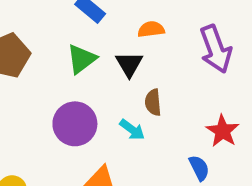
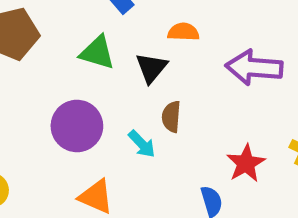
purple arrow: (216, 49) -> (254, 68), turned 105
green triangle: (82, 59) -> (97, 53), turned 44

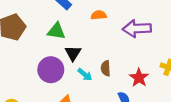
black triangle: (151, 68) -> (73, 53), moved
brown semicircle: (171, 117) -> (106, 68), moved

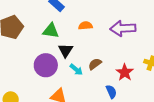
orange semicircle: (99, 15) -> (85, 26), moved
brown semicircle: (106, 68) -> (95, 64), turned 56

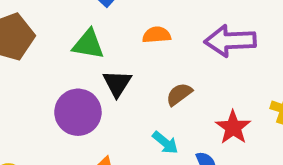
brown semicircle: (95, 64) -> (179, 94), moved
cyan arrow: (76, 70) -> (165, 143), moved

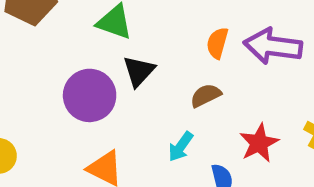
orange semicircle: (157, 35) -> (217, 43), moved, turned -80
cyan arrow: (165, 143) -> (181, 147), turned 76

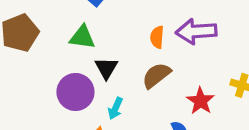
brown semicircle: (206, 95) -> (156, 75), size x1.4
cyan arrow: (181, 147) -> (115, 108), moved

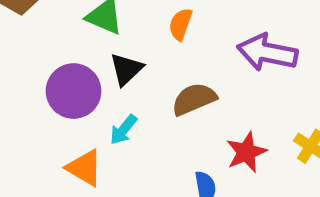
orange semicircle: (157, 37) -> (181, 24), moved

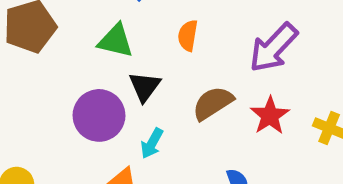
purple arrow: (267, 52) -> (273, 48), turned -48
red star: (246, 152) -> (270, 116), moved

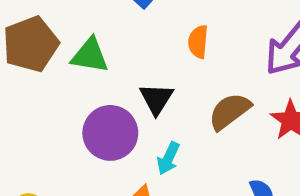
green triangle: (116, 41) -> (90, 55), moved

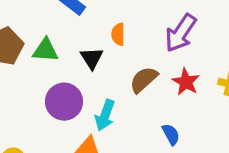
black triangle: (156, 99) -> (92, 58), moved
cyan arrow: (168, 158) -> (105, 115), size x1.4

